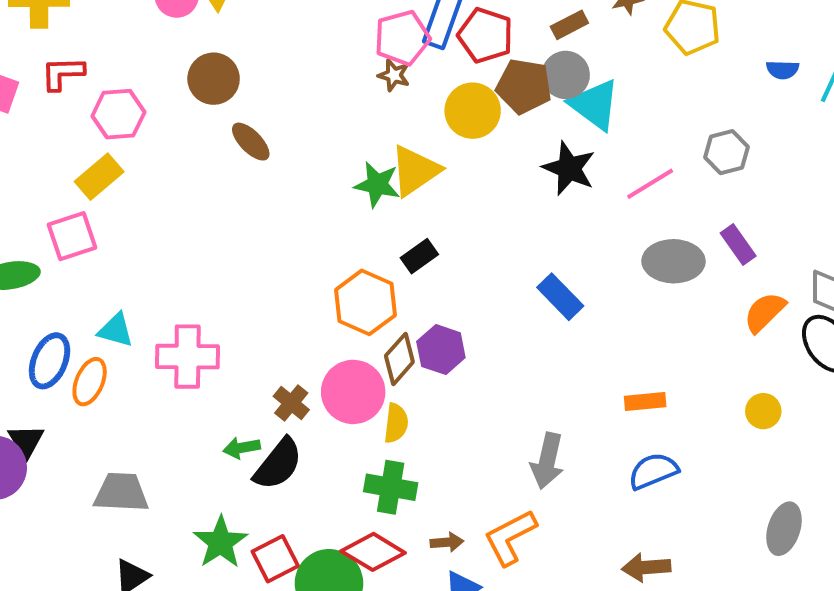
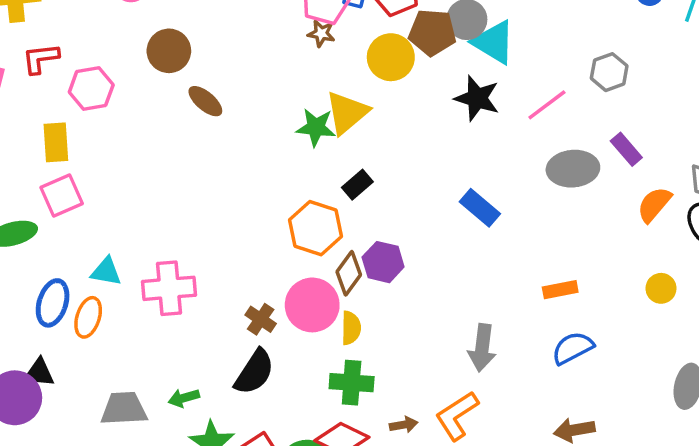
yellow rectangle: (99, 177) -> (56, 142), moved, turned -48
black triangle: (26, 441) -> (39, 373), turned -48
green arrow: (242, 448) -> (184, 398), moved

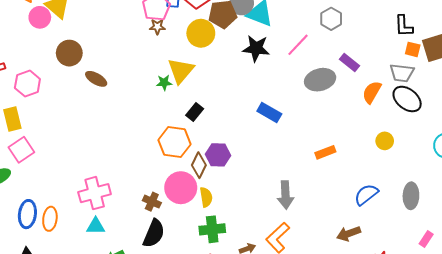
green star: (316, 127) -> (164, 83), size x0.7
cyan triangle: (106, 272) -> (96, 226), moved
blue semicircle: (573, 348) -> (366, 195), moved

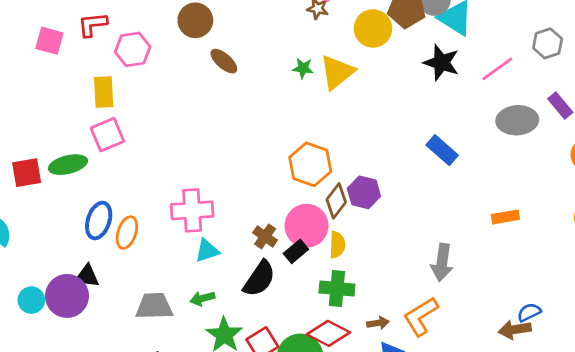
green star: (164, 83) -> (303, 68), moved
black rectangle: (195, 112) -> (296, 251), moved
blue semicircle: (366, 195) -> (529, 312), moved, size x0.7
cyan triangle: (96, 226) -> (207, 251), moved, turned -30

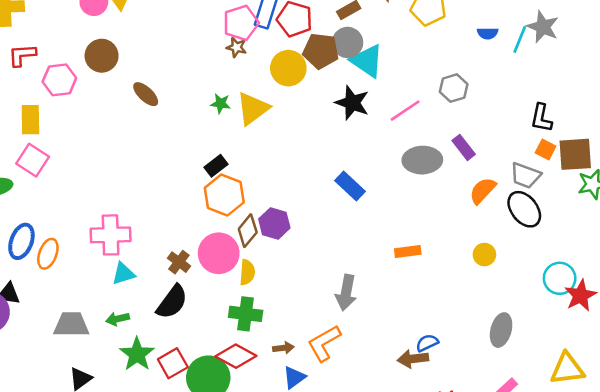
brown circle: (195, 20) -> (102, 56), moved
pink square: (107, 135) -> (33, 160), turned -36
black rectangle: (296, 251) -> (216, 166), moved

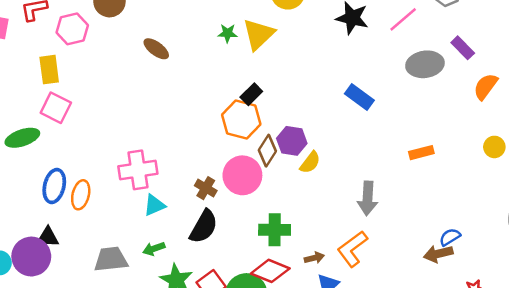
brown ellipse: (146, 94) -> (156, 49), moved
black rectangle: (216, 166) -> (251, 94), moved
yellow semicircle: (247, 272) -> (310, 162), moved, turned 40

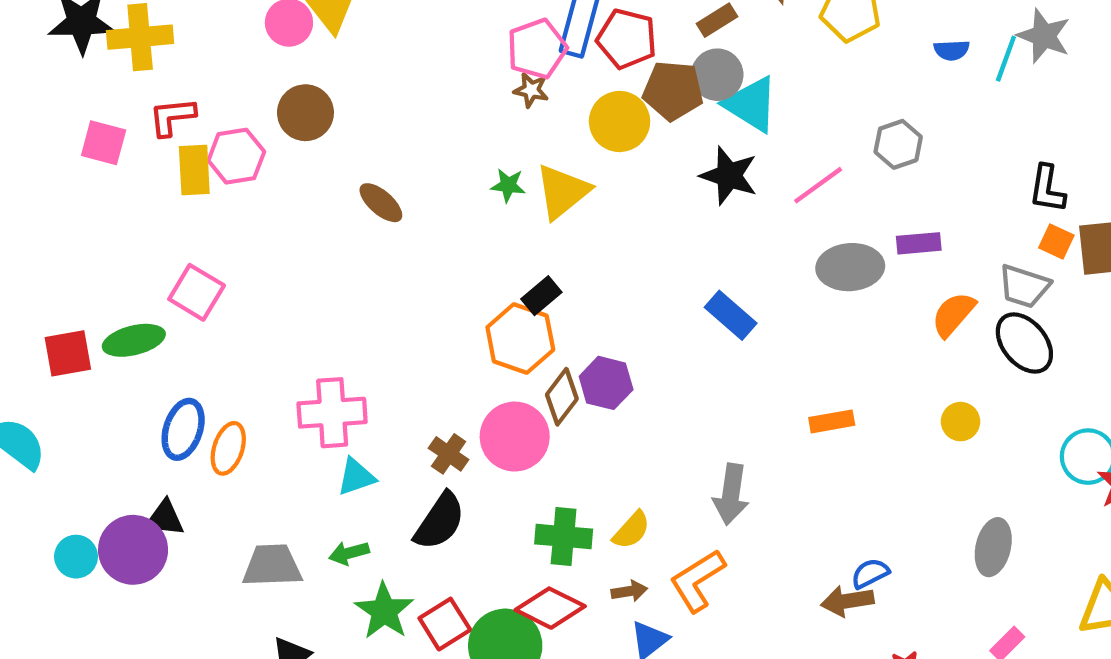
purple rectangle: (463, 48) -> (919, 243), turned -55
yellow rectangle: (49, 70) -> (194, 170), moved
yellow semicircle: (310, 162) -> (631, 530), moved

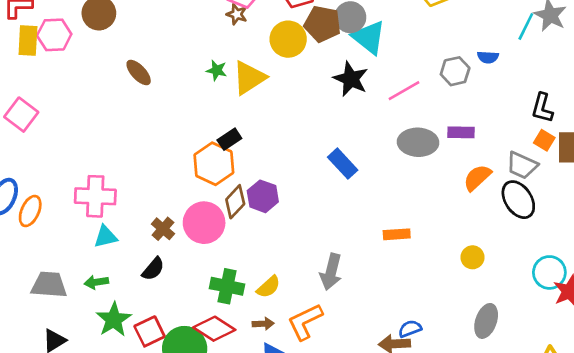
blue semicircle: (952, 50) -> (488, 57), moved
yellow circle: (961, 422) -> (472, 257), moved
black semicircle: (440, 521) -> (153, 269), size x0.7

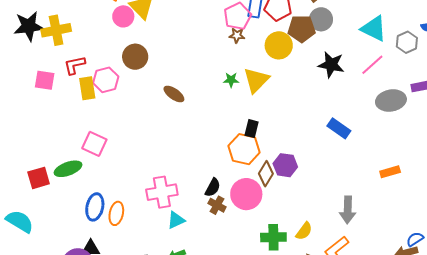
cyan triangle: (369, 37) -> (374, 29), moved
black rectangle: (229, 139) -> (252, 129), turned -30
black semicircle: (153, 269) -> (213, 187), moved

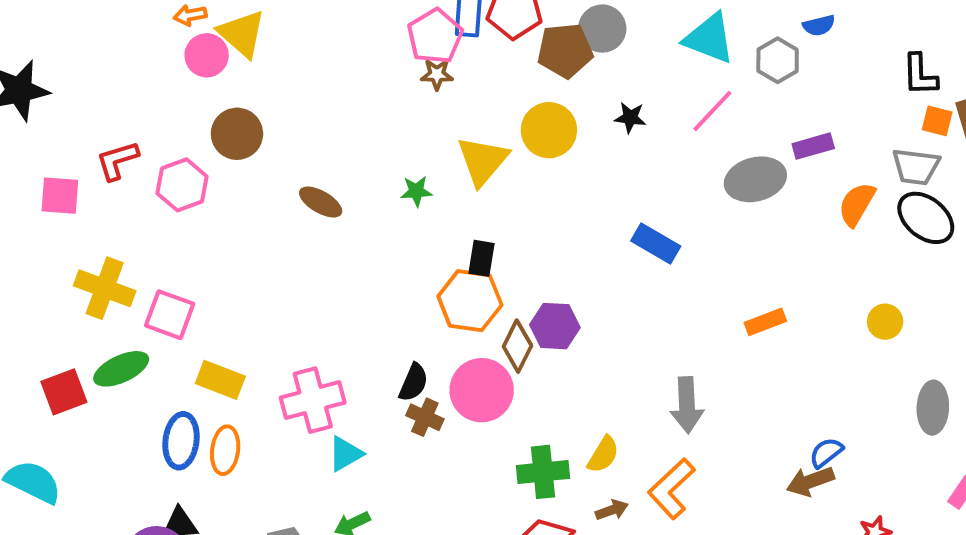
yellow cross: (56, 30) -> (105, 288), moved, turned 36
yellow circle: (279, 45) -> (549, 130), moved
black star: (331, 65) -> (630, 118), size x0.6
green star: (231, 80) -> (416, 191), moved
yellow rectangle: (87, 88) -> (220, 380), moved, turned -55

